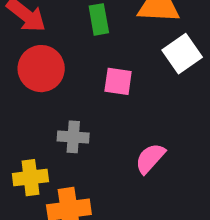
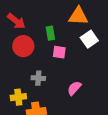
green rectangle: (99, 19) -> (50, 33), moved

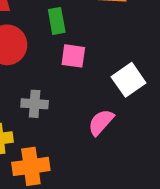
white square: (89, 39) -> (129, 80), moved

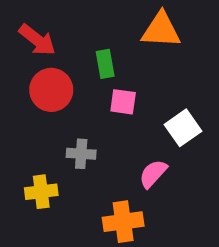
orange cross: (31, 166) -> (123, 222), moved

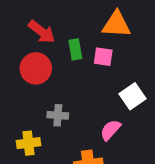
red arrow: (37, 40) -> (42, 32), moved
pink square: (123, 102) -> (103, 57), moved

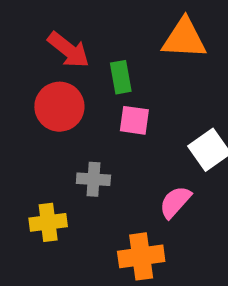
pink square: (103, 57) -> (134, 120), moved

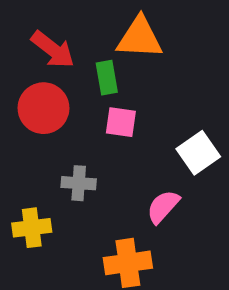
orange triangle: (184, 39) -> (140, 38), moved

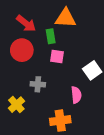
pink semicircle: (163, 207) -> (76, 95), turned 133
yellow cross: (32, 228) -> (16, 105), turned -35

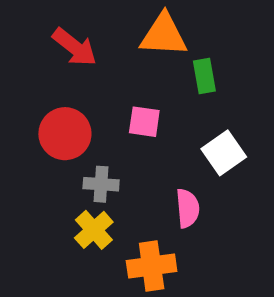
green rectangle: (51, 36) -> (204, 76), moved
red circle: (22, 50) -> (65, 134), moved
yellow cross: (16, 105) -> (94, 230), moved

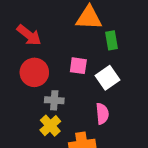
red arrow: (75, 47) -> (29, 35), moved
white square: (224, 153) -> (108, 78), moved

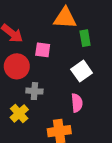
pink square: (78, 66) -> (43, 50), moved
yellow cross: (50, 126) -> (19, 113), moved

